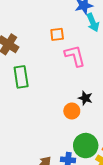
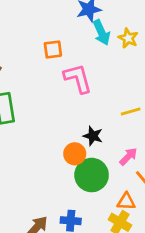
green circle: (86, 146) -> (92, 175), moved

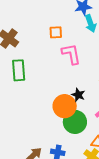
orange circle: (75, 154) -> (65, 106), size x1.5

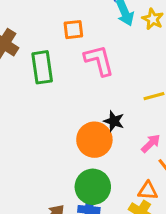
green rectangle: (19, 70) -> (42, 67), moved
green circle: (75, 122) -> (93, 187), moved

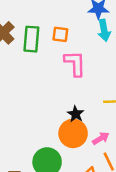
green rectangle: (42, 67) -> (31, 39), moved
orange circle: (94, 140) -> (73, 133), moved

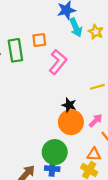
pink L-shape: (75, 63) -> (58, 62), turned 55

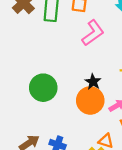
green circle: (55, 152) -> (43, 88), moved

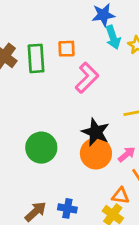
black star: (93, 82) -> (96, 132), size x1.5

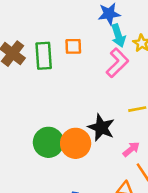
pink L-shape: (87, 78) -> (117, 63), moved
orange circle: (96, 153) -> (76, 143), moved

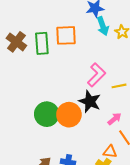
orange square: (73, 46) -> (66, 35), size x1.5
pink L-shape: (117, 63) -> (97, 75), moved

